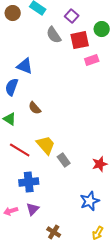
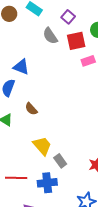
red line: (20, 150) -> (16, 178), moved, turned -30
blue cross: (29, 182) -> (47, 183), moved

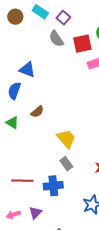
purple square: (68, 17) -> (63, 18), moved
brown semicircle: (31, 109) -> (37, 112), turned -88
yellow trapezoid: (42, 146) -> (66, 139), moved

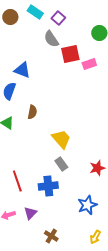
red square: (82, 44) -> (70, 54), moved
brown semicircle: (37, 112) -> (32, 112), turned -40
red line: (22, 181) -> (17, 181), turned 70

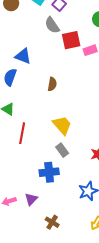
brown semicircle: (32, 112) -> (52, 84), moved
red line: (17, 181) -> (22, 133), moved, turned 30

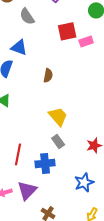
gray semicircle: (52, 25) -> (27, 16), moved
red line: (22, 133) -> (18, 154), moved
purple triangle: (31, 199) -> (27, 190), size x1.5

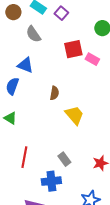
pink rectangle: (86, 41) -> (92, 59), turned 48
yellow trapezoid: (58, 116) -> (74, 115), moved
red line: (18, 154) -> (24, 157), moved

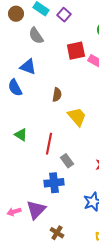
blue semicircle: (12, 86) -> (15, 88), turned -48
green triangle: (10, 118) -> (21, 135), moved
red line: (24, 157) -> (49, 144), moved

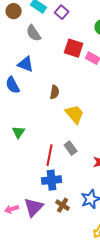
red square: (76, 51) -> (74, 48), turned 30
green triangle: (21, 135) -> (19, 132), turned 32
red line: (49, 144) -> (50, 155), moved
gray rectangle: (67, 161) -> (71, 148), moved
brown cross: (57, 233) -> (63, 205), moved

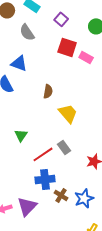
purple square: (62, 12) -> (61, 19), moved
green triangle: (19, 132) -> (21, 135), moved
red line: (50, 155) -> (43, 154), turned 45
brown cross: (63, 205) -> (61, 195), moved

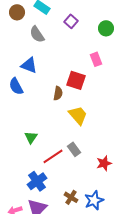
red square: (67, 47) -> (76, 80), moved
pink rectangle: (86, 57) -> (96, 59), turned 40
blue cross: (45, 179) -> (37, 181), moved, turned -30

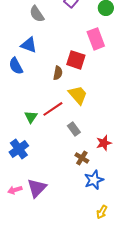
pink rectangle: (96, 59) -> (96, 39), size x1.5
red line: (53, 156) -> (53, 109), moved
blue cross: (37, 181) -> (19, 149), moved
brown cross: (71, 197) -> (82, 158), moved

